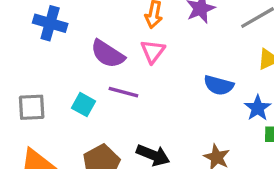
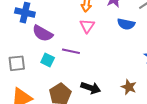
purple semicircle: (108, 54) -> (43, 33), moved
blue semicircle: (219, 85) -> (126, 24), moved

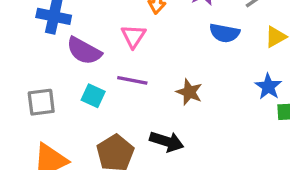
pink triangle: (87, 26) -> (133, 36), moved
brown star: (129, 87) -> (189, 92), moved

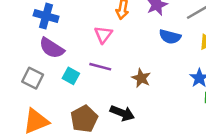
purple semicircle: (84, 51) -> (52, 48), moved
gray square: (41, 102) -> (33, 78), turned 30

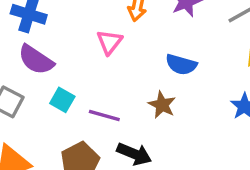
blue semicircle: (170, 37) -> (181, 64), moved
purple line: (100, 67) -> (104, 116), moved

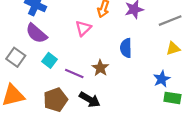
blue semicircle: (181, 64) -> (126, 48), turned 66
brown star: (162, 105) -> (100, 68), moved

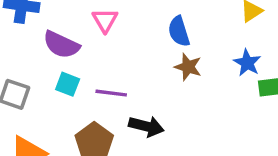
purple semicircle: (36, 33) -> (61, 45), moved
brown star: (100, 68) -> (188, 67), moved

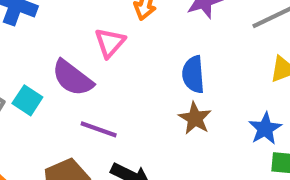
purple semicircle: (61, 45) -> (72, 78), moved
cyan square: (68, 84) -> (27, 100), moved

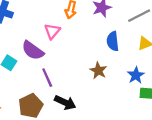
blue semicircle: (193, 74) -> (113, 41), moved
purple line: (99, 129) -> (47, 78), turned 48

